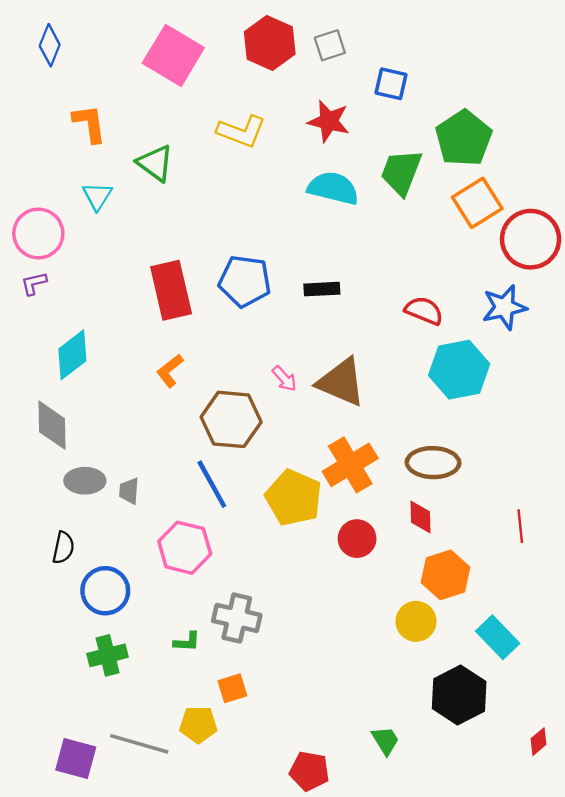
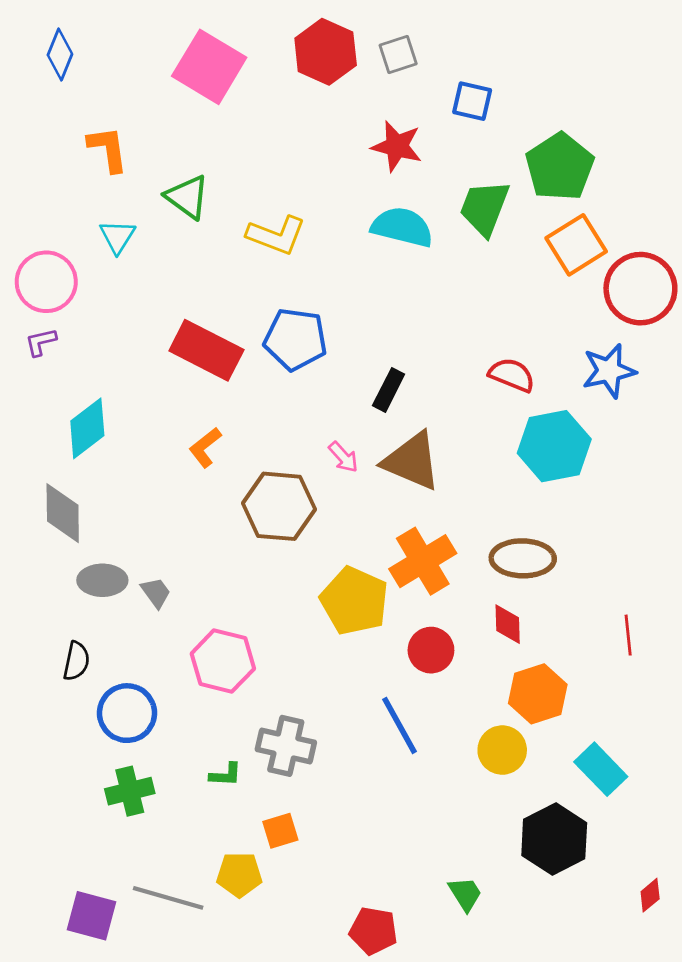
yellow L-shape: (241, 131) -> (276, 235), moved
black rectangle: (322, 289) -> (389, 390), moved, turned -60
red rectangle: (171, 290) -> (206, 350), turned -50
blue line: (212, 484) -> (399, 725), moved
gray trapezoid: (129, 491) -> (156, 593), turned 140

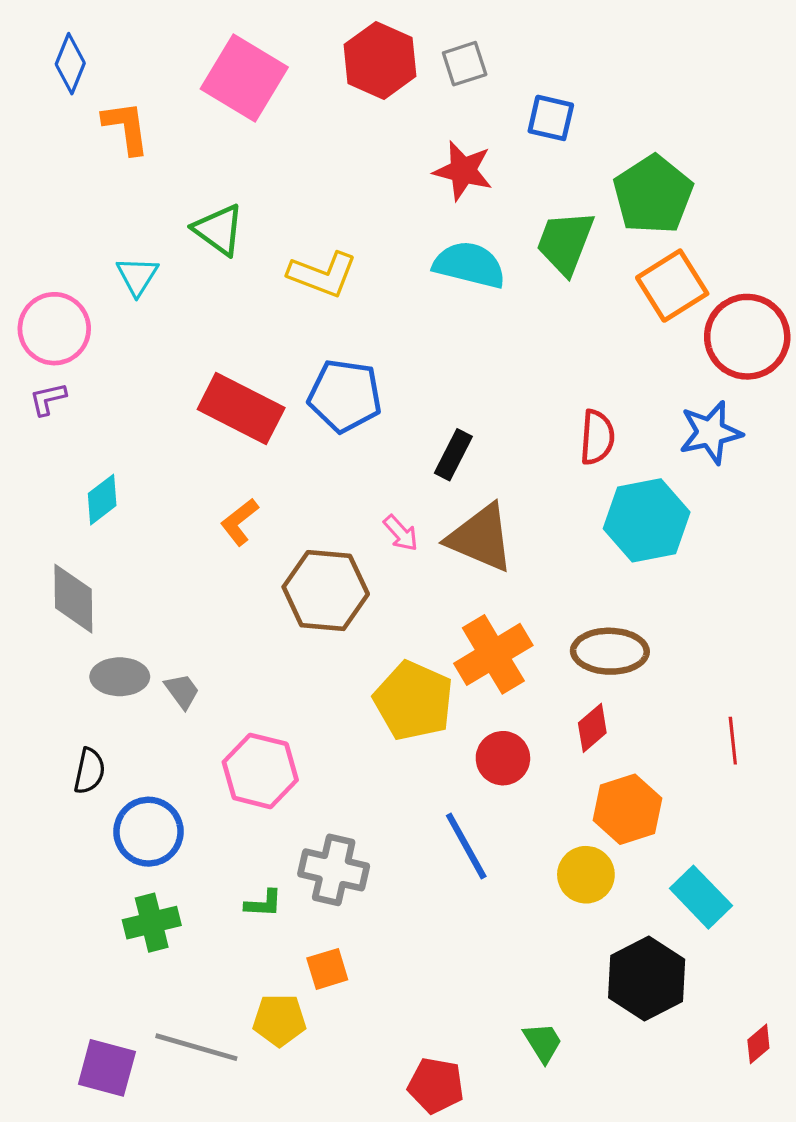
orange L-shape: (108, 149) -> (126, 128), moved
red semicircle: (512, 375) -> (597, 437), turned 72
cyan diamond: (87, 428) -> (102, 500), size x0.7
red diamond: (508, 624) -> (592, 728), turned 51

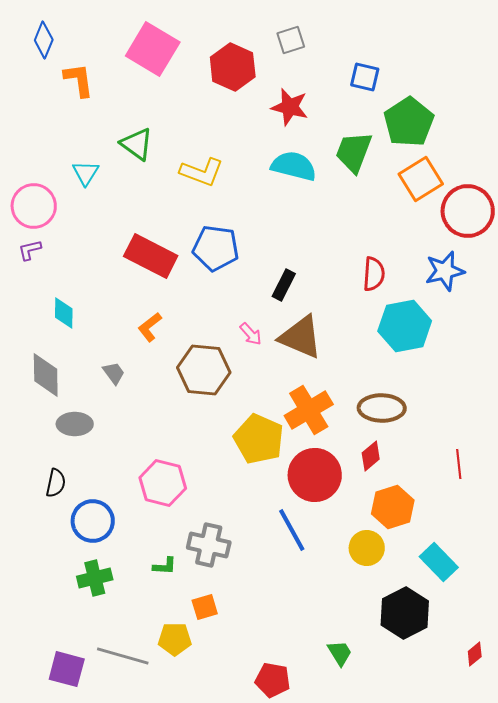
red hexagon: (380, 60) -> (233, 67), moved
blue square: (551, 118) -> (365, 77), moved
cyan diamond: (102, 500) -> (64, 313), turned -52
gray trapezoid: (182, 691) -> (114, 373), moved
red circle: (503, 758) -> (315, 475), size x1.6

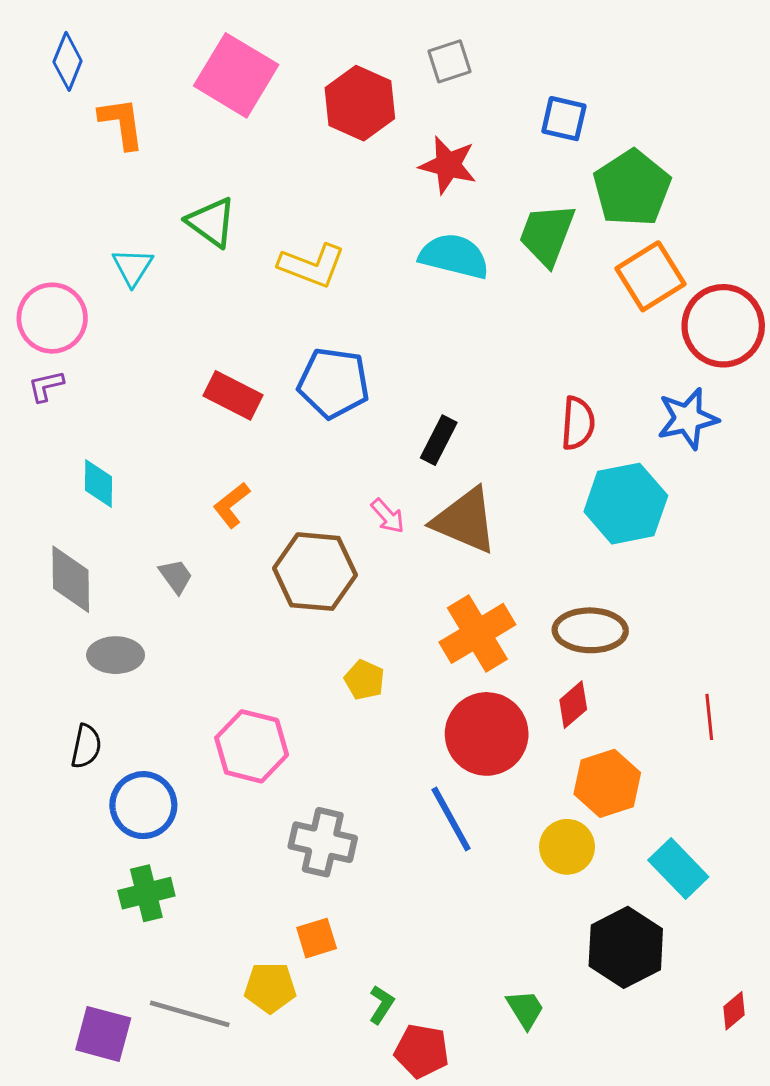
red rectangle: (151, 256) -> (233, 395), size x0.7
yellow pentagon: (259, 439) -> (364, 680), moved, size x0.5
green L-shape: (165, 566) -> (381, 1005), moved, turned -60

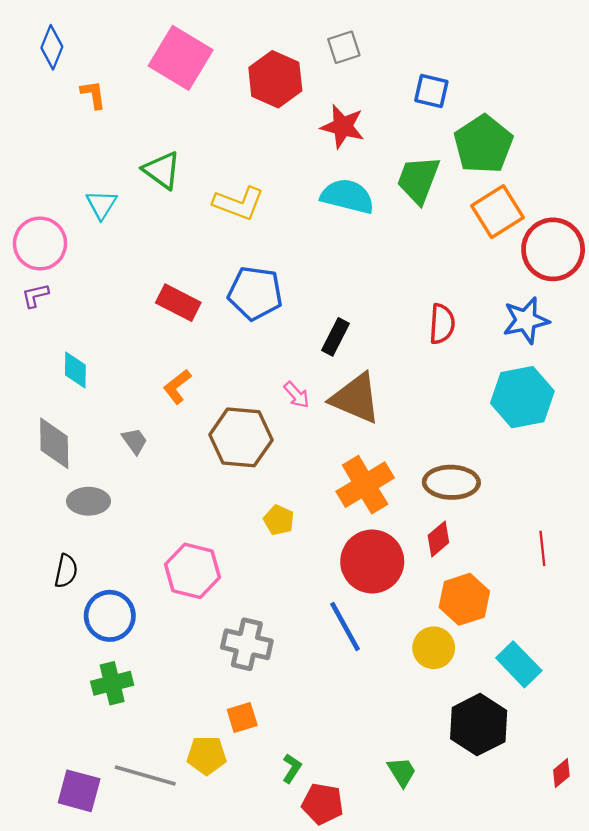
orange L-shape: (122, 123) -> (93, 95), size x0.7
cyan hexagon: (626, 504) -> (522, 397), moved

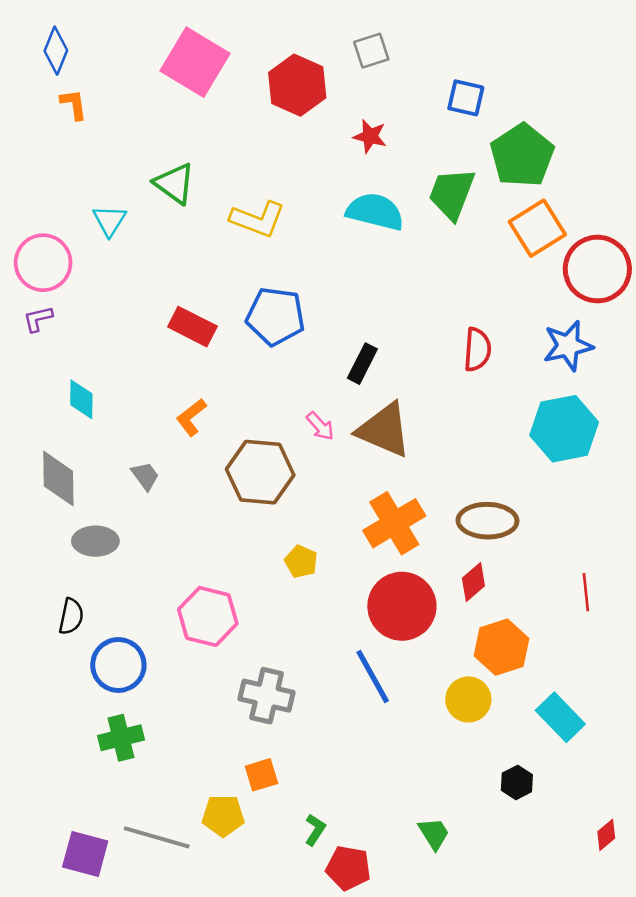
orange L-shape: (93, 95) -> (74, 104), moved
red star: (343, 126) -> (370, 136), size x0.7
black hexagon: (479, 725) -> (517, 782), size x0.5

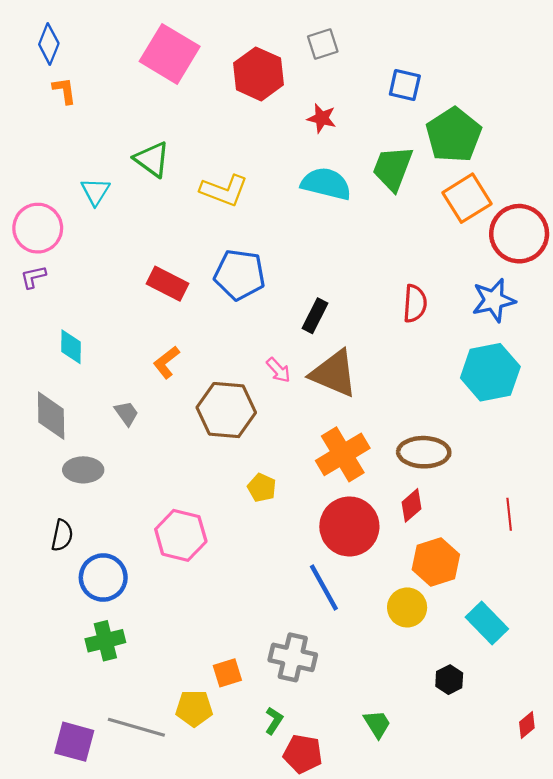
gray cross: (267, 696) -> (293, 657), moved

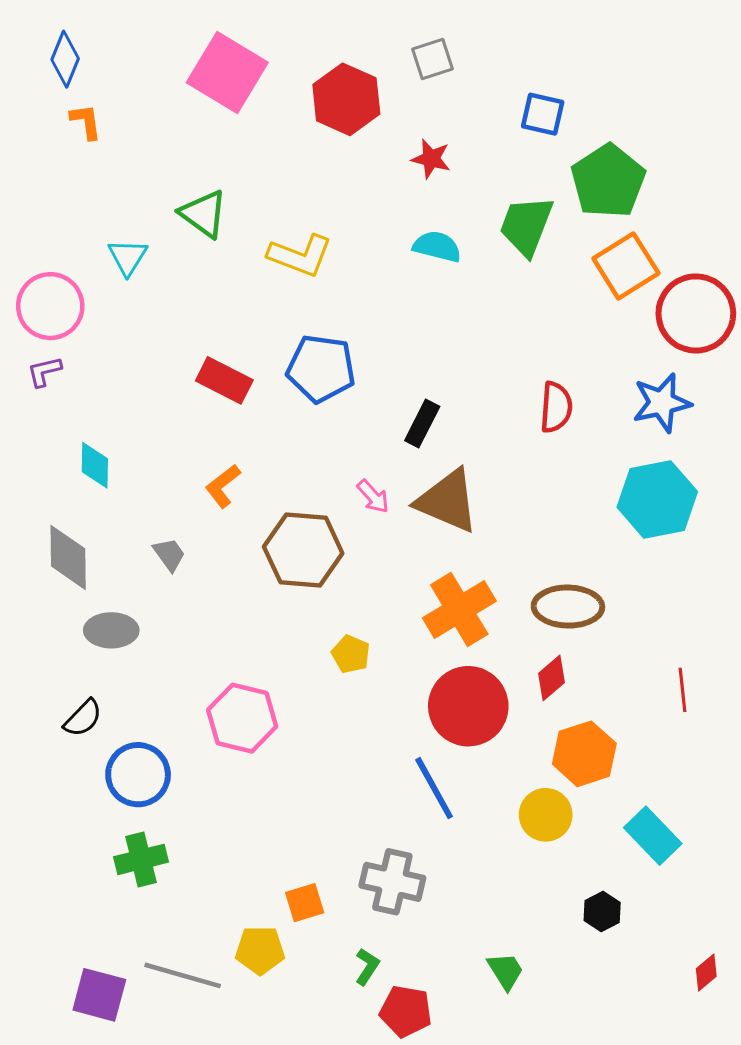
cyan semicircle: (326, 184) -> (437, 247), size x0.7
black semicircle: (62, 535) -> (83, 718), turned 32

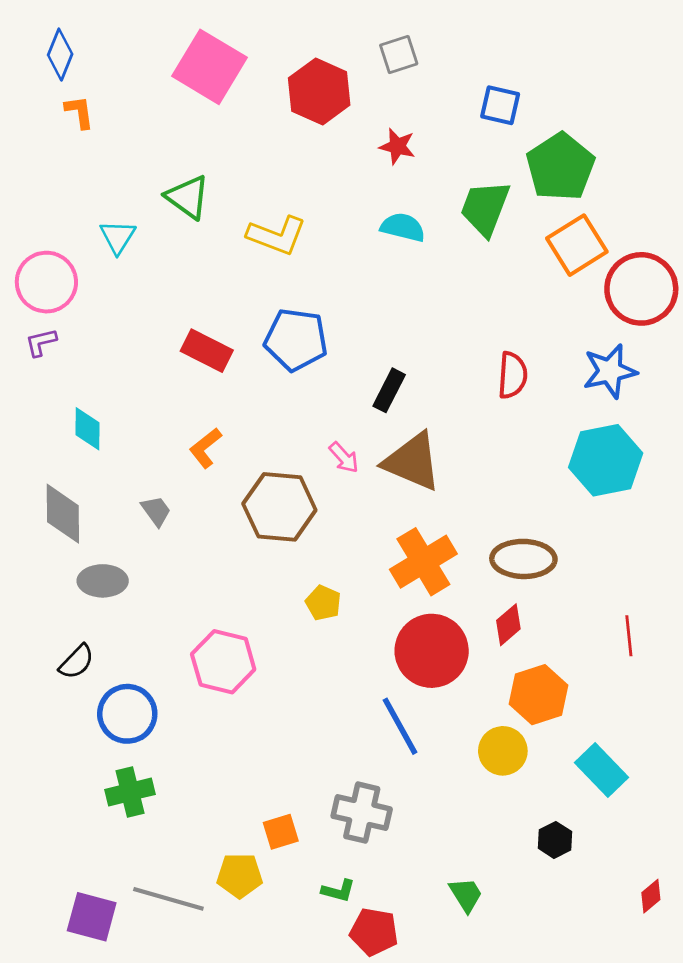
green L-shape: (367, 967) -> (338, 891), turned 72

